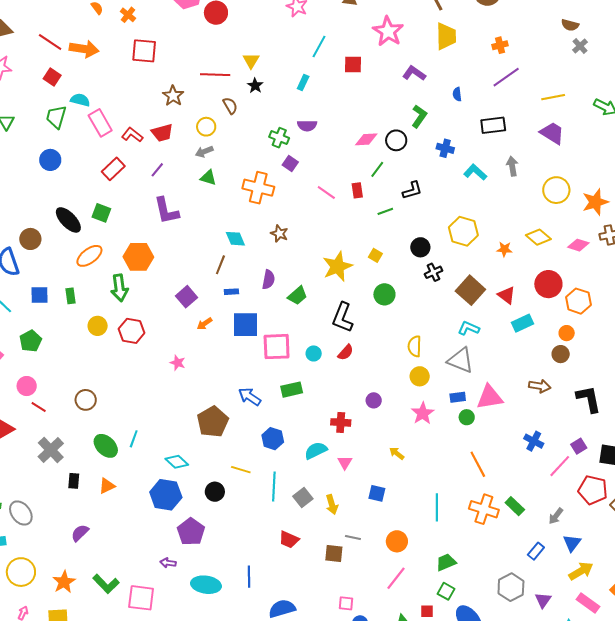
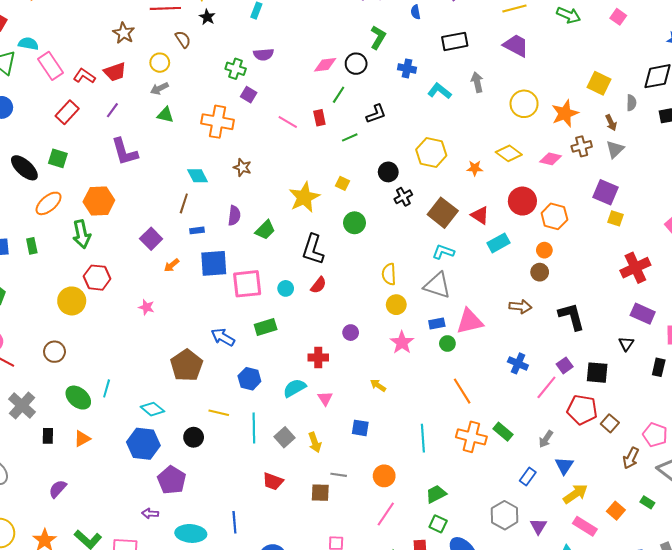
yellow circle: (98, 326) -> (72, 301), moved, size x1.4

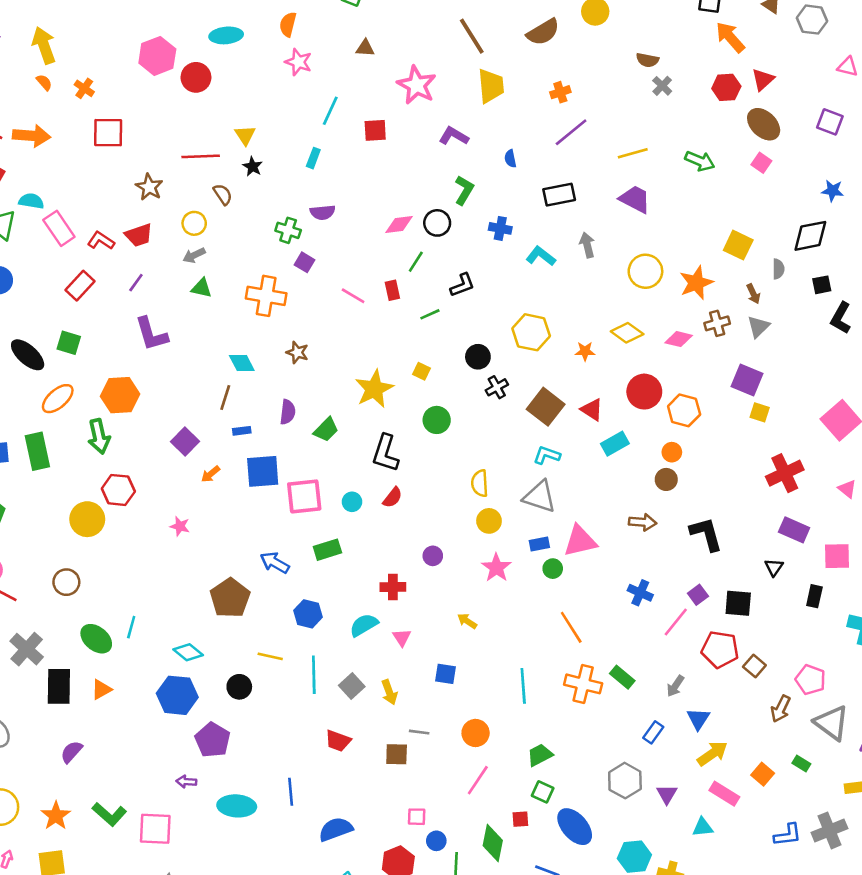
green rectangle: (32, 246) -> (37, 451), size x1.8
black rectangle: (48, 436) -> (59, 686), size x1.8

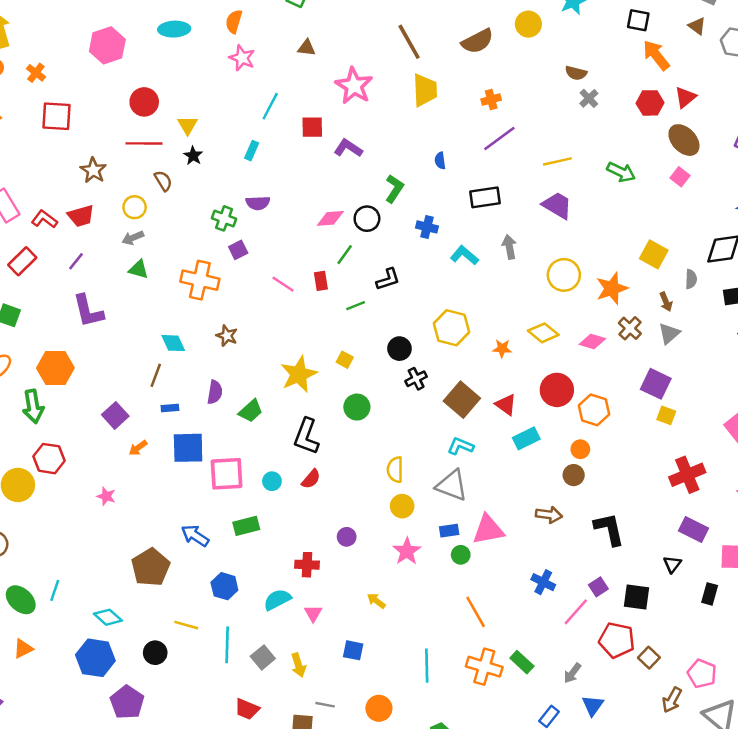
red circle: (196, 77) -> (144, 102), moved
purple L-shape: (454, 136) -> (348, 148), moved
purple square: (305, 262) -> (238, 250), turned 30
brown cross: (717, 323) -> (630, 328), turned -35

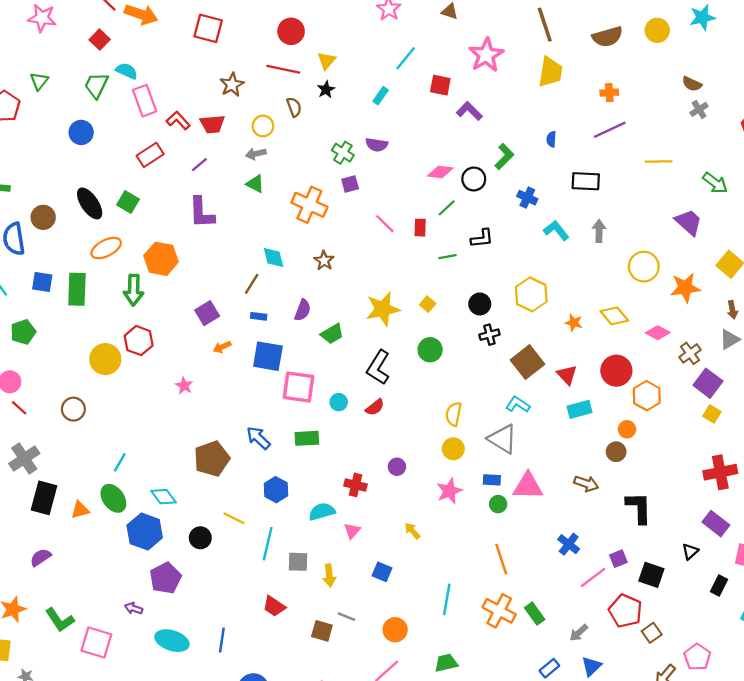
purple trapezoid: (557, 205) -> (689, 222), moved
brown cross: (630, 328) -> (690, 353), moved
green ellipse: (21, 600) -> (113, 498), moved
gray square: (263, 657) -> (298, 562), turned 30

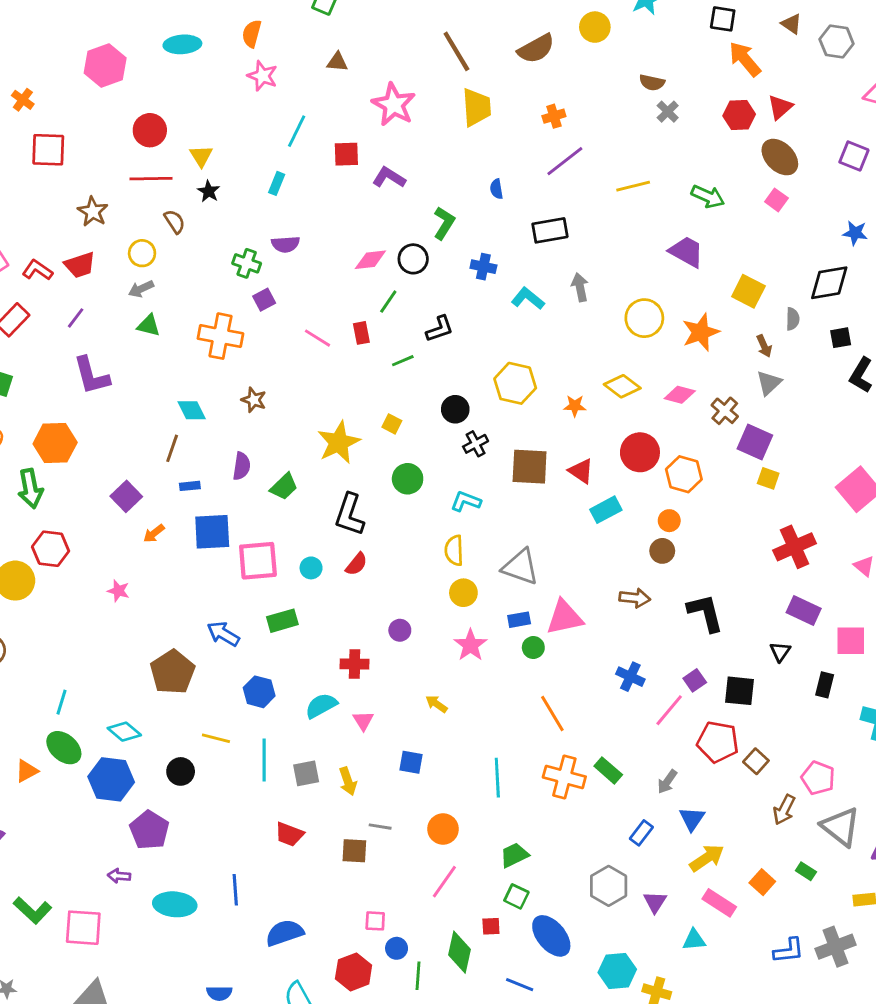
brown square: (528, 362) -> (530, 467), turned -36
cyan L-shape: (518, 404) -> (466, 501), moved

